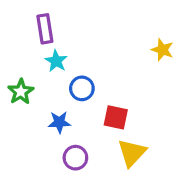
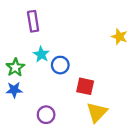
cyan star: (56, 61) -> (41, 54), moved
blue star: (59, 122) -> (14, 90), moved
purple circle: (75, 158) -> (46, 115), moved

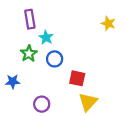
yellow star: (119, 37) -> (108, 23), moved
cyan star: (41, 54) -> (46, 37), moved
green star: (15, 67) -> (29, 54), moved

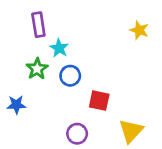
yellow triangle: (88, 102) -> (131, 131), moved
purple circle: (42, 104) -> (77, 134), moved

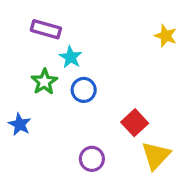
purple rectangle: (38, 25) -> (46, 29), turned -65
red square: (99, 101) -> (135, 123), moved, turned 35
blue star: (16, 105) -> (20, 124), turned 30

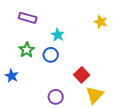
cyan star: (71, 57) -> (58, 35), moved

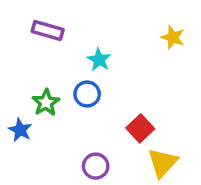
green star: (27, 50) -> (46, 103), moved

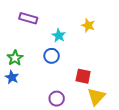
yellow star: (173, 37) -> (88, 25), moved
green star: (46, 103) -> (15, 58), moved
red square: (140, 128) -> (83, 76), turned -35

